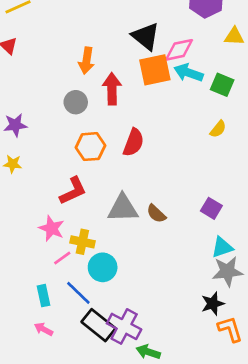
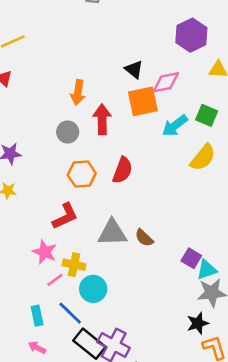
black triangle: (146, 36) -> (134, 70), size x0.7
cyan arrow: (189, 73) -> (175, 126), moved, turned -56
yellow semicircle: (218, 129) -> (203, 158), size x1.6
purple square: (211, 208) -> (191, 258), moved

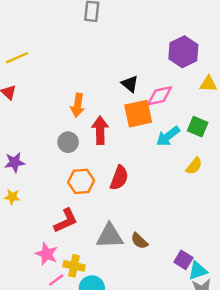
yellow semicircle: (203, 158) -> (194, 166), size x0.7

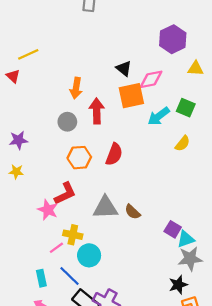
yellow line: (17, 58) -> (28, 54), moved
pink star: (47, 254) -> (48, 210), moved

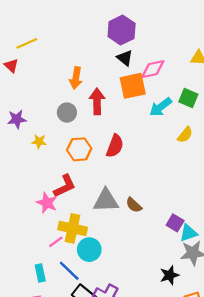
purple hexagon: (173, 39) -> (122, 30), moved
purple star: (18, 140) -> (17, 119), moved
yellow star: (16, 172) -> (39, 142), moved
yellow cross: (73, 235) -> (73, 228), size x1.4
black star: (178, 285) -> (169, 275), moved

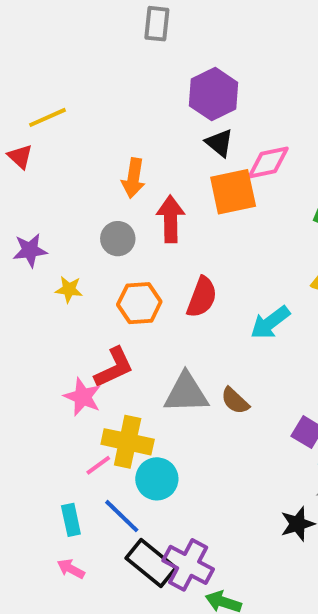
cyan arrow: (161, 107) -> (270, 323), moved

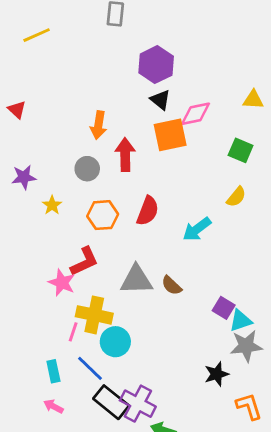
yellow line: (47, 117) -> (37, 35), moved
yellow star: (69, 289) -> (52, 205), turned 30
pink line: (98, 465) -> (73, 332), turned -36

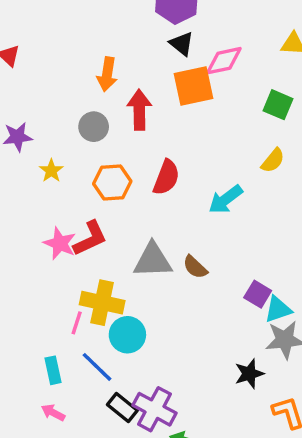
pink star: (62, 283) -> (60, 243), moved
black rectangle: (111, 402) -> (122, 408), size x0.7

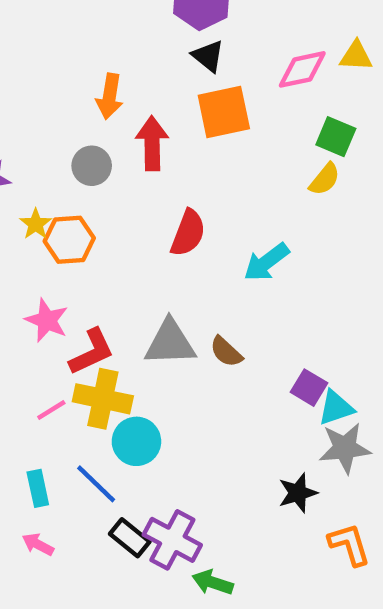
pink diamond: (224, 61) -> (302, 69), moved
yellow semicircle: (273, 160) -> (325, 179), moved
orange hexagon: (112, 182) -> (69, 240), moved
red L-shape: (90, 238) -> (92, 352), moved
pink line: (77, 323) -> (51, 410), moved, turned 40

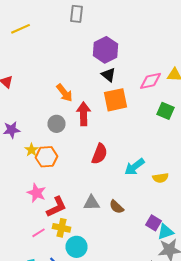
orange arrow: (110, 96) -> (64, 93), turned -48
yellow semicircle: (325, 179) -> (160, 178), moved, turned 42
gray triangle: (170, 343) -> (92, 203), size x0.7
yellow cross: (103, 399) -> (62, 228), size x0.7

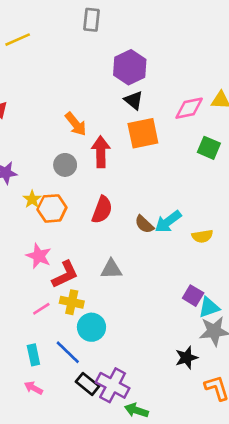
red semicircle: (100, 154) -> (102, 210), moved
brown semicircle: (116, 207) -> (144, 224), moved

